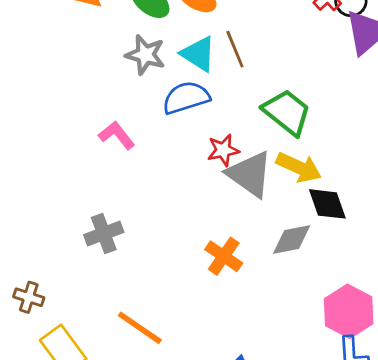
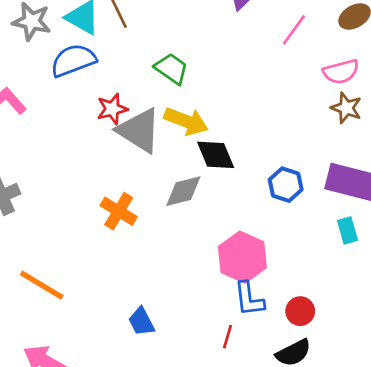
green trapezoid: (287, 112) -> (171, 69), size x0.7

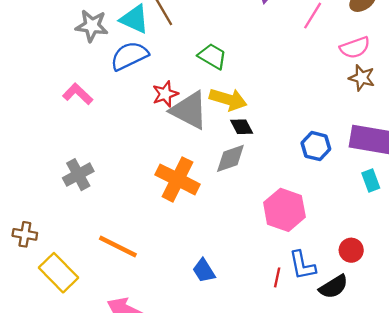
black diamond: (216, 155) -> (242, 127), moved, size x0.7
orange cross: (119, 211) -> (177, 179), size x1.4
blue L-shape: (249, 299) -> (302, 265), moved
red circle: (300, 311) -> (351, 250), moved

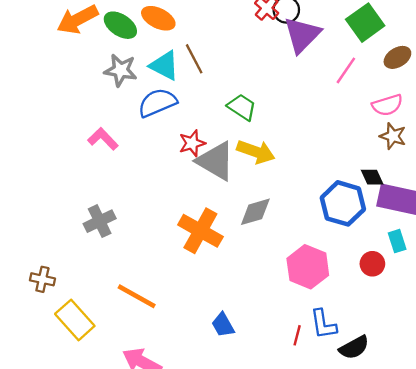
black diamond: (242, 127) -> (372, 177), moved
blue hexagon: (316, 146) -> (343, 203), size x1.5
red circle: (351, 250) -> (372, 264), moved

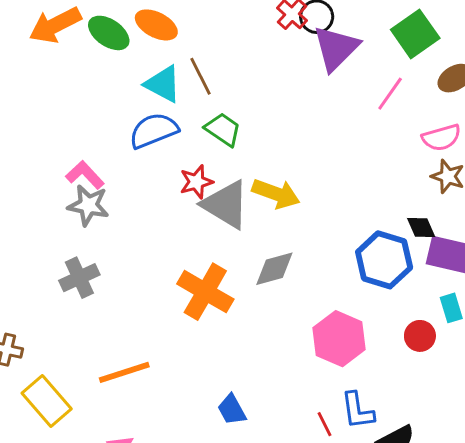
gray star: (121, 70) -> (88, 205), moved
green trapezoid: (242, 107) -> (223, 129), moved
orange line: (137, 296) -> (124, 372), turned -48
red line: (297, 335) -> (324, 424), turned -42

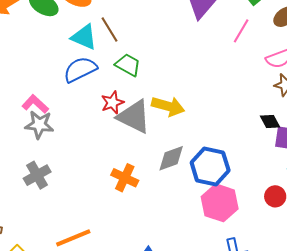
blue hexagon: (384, 260) -> (210, 166), moved
orange cross: (205, 292) -> (125, 178), size x0.7

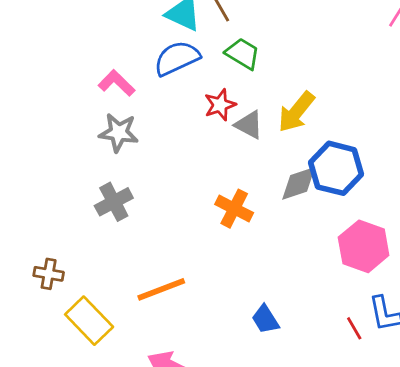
pink L-shape: (35, 104) -> (117, 83), moved
yellow arrow: (168, 106) -> (296, 112), turned 112
gray triangle: (134, 117) -> (249, 125), size x0.6
blue hexagon: (210, 166) -> (336, 168), moved

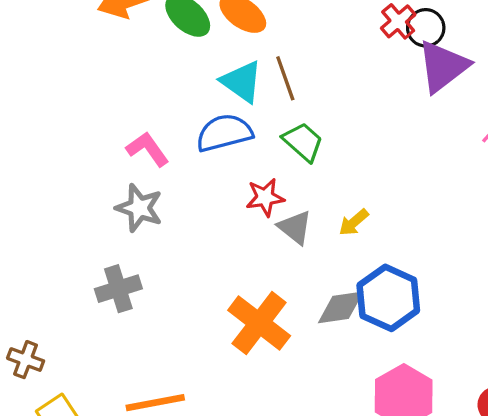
yellow arrow: (296, 112) -> (354, 222), size x0.6
orange cross: (234, 209) -> (259, 323), size x1.4

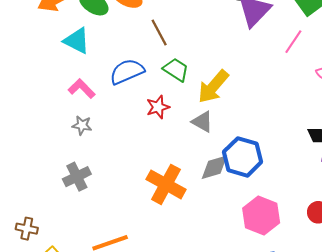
cyan triangle: (242, 82) -> (77, 41), moved
gray star: (139, 208) -> (82, 125), size x0.7
yellow arrow: (354, 222) -> (213, 87), moved, size x1.8
gray triangle: (295, 227) -> (202, 122), moved

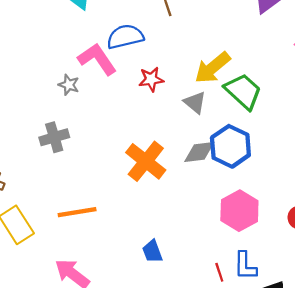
green trapezoid: (176, 70) -> (243, 91), moved, size x1.4
pink L-shape: (82, 89) -> (97, 59), moved, size x1.4

